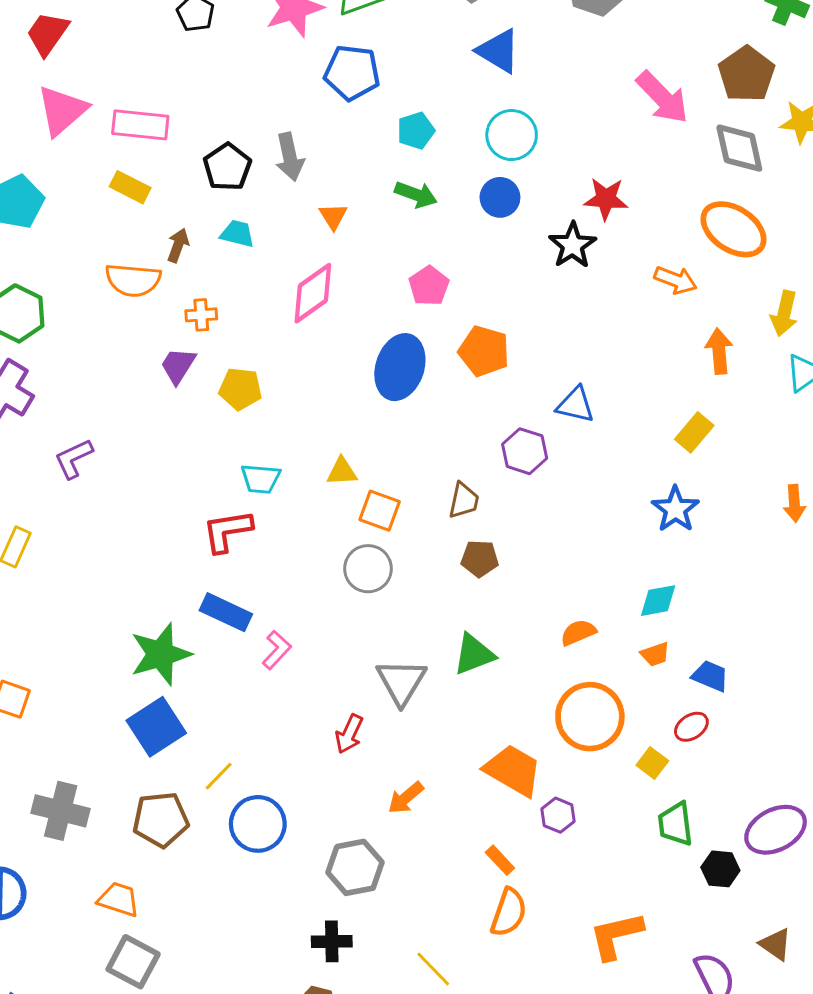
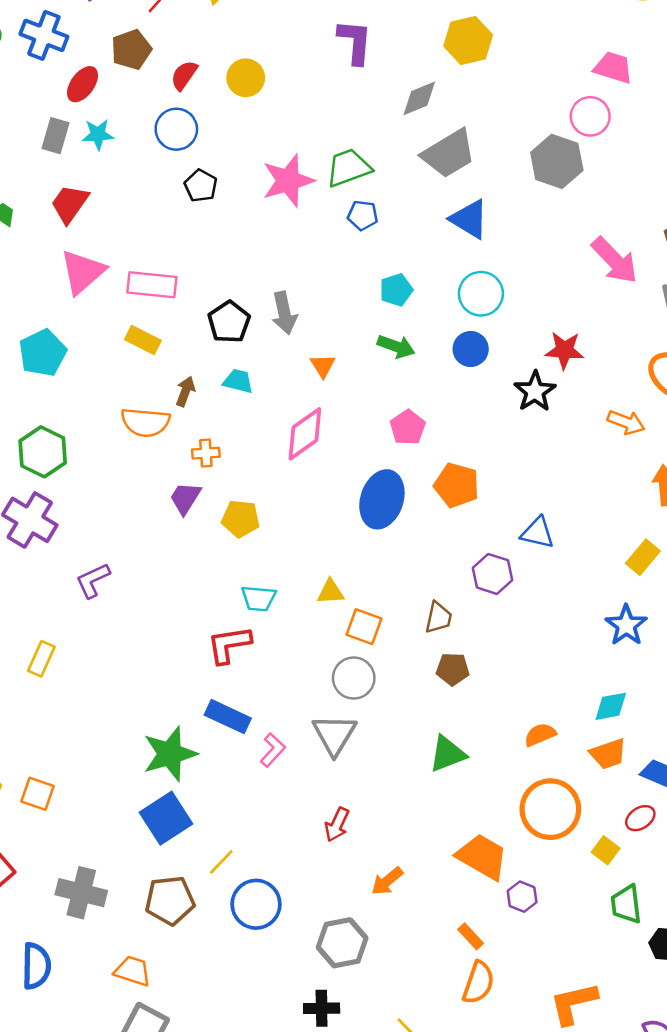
blue pentagon: (352, 73) -> (363, 215), moved, size x0.6
orange trapezoid: (655, 654) -> (608, 754), size x1.4
gray triangle: (401, 682) -> (334, 735), moved

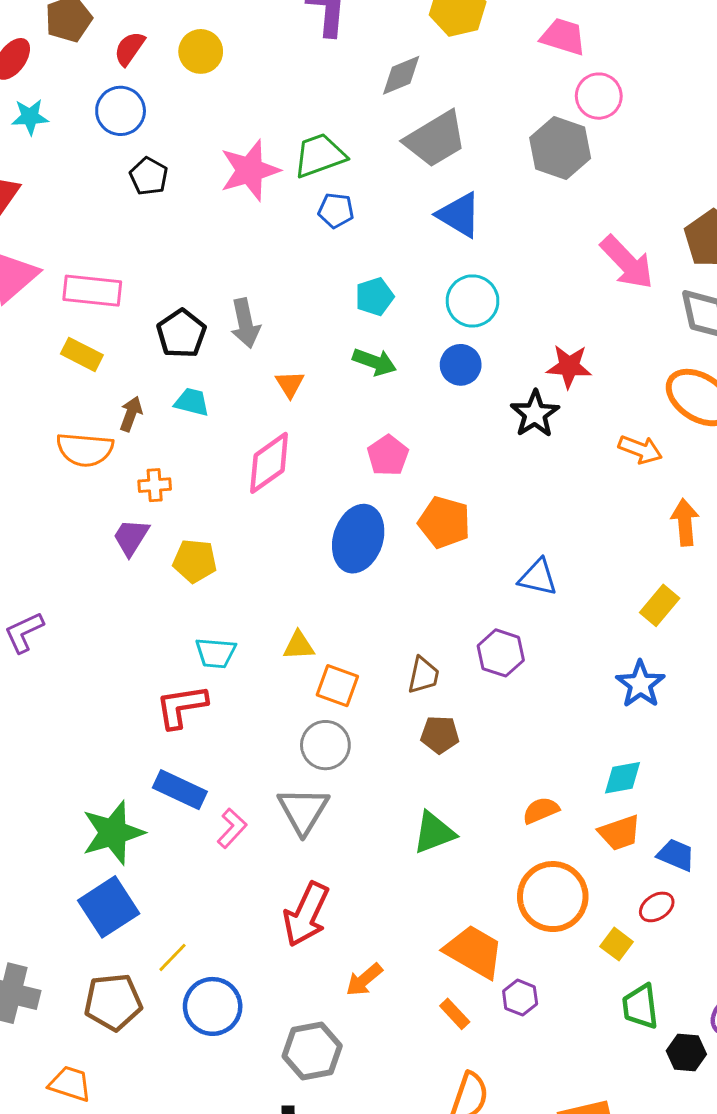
pink trapezoid: (613, 68) -> (563, 37), moved
purple hexagon: (493, 574) -> (501, 653), moved
red arrow: (337, 825) -> (306, 914), size x1.6
orange rectangle: (471, 936) -> (455, 1014), moved

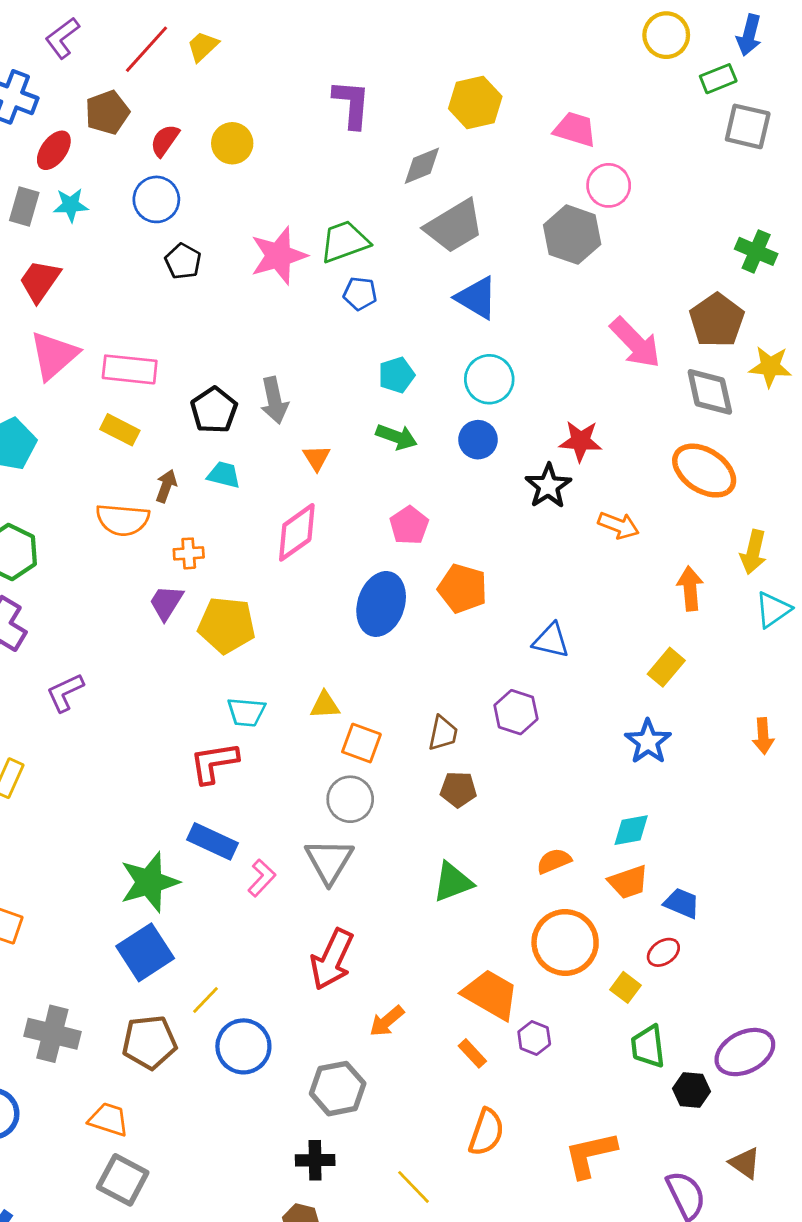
orange arrow: (640, 450) -> (618, 525), moved
yellow pentagon: (195, 561) -> (227, 625), size x1.4

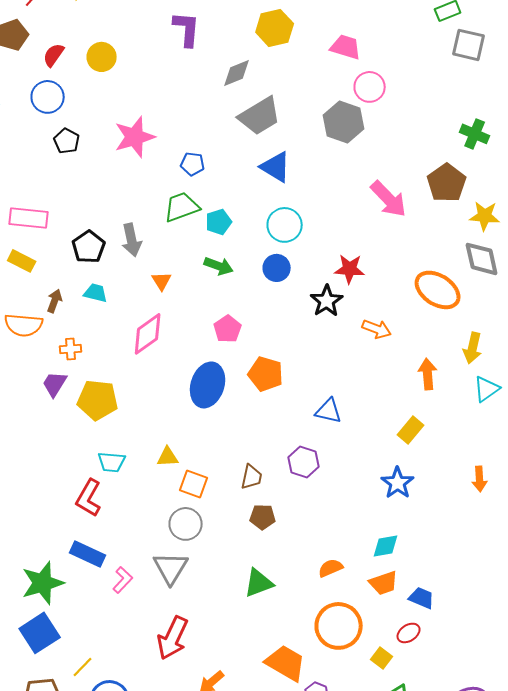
green trapezoid: (345, 242) -> (182, 207), moved
gray diamond: (710, 392) -> (482, 259), moved
red L-shape: (214, 763) -> (89, 498), turned -51

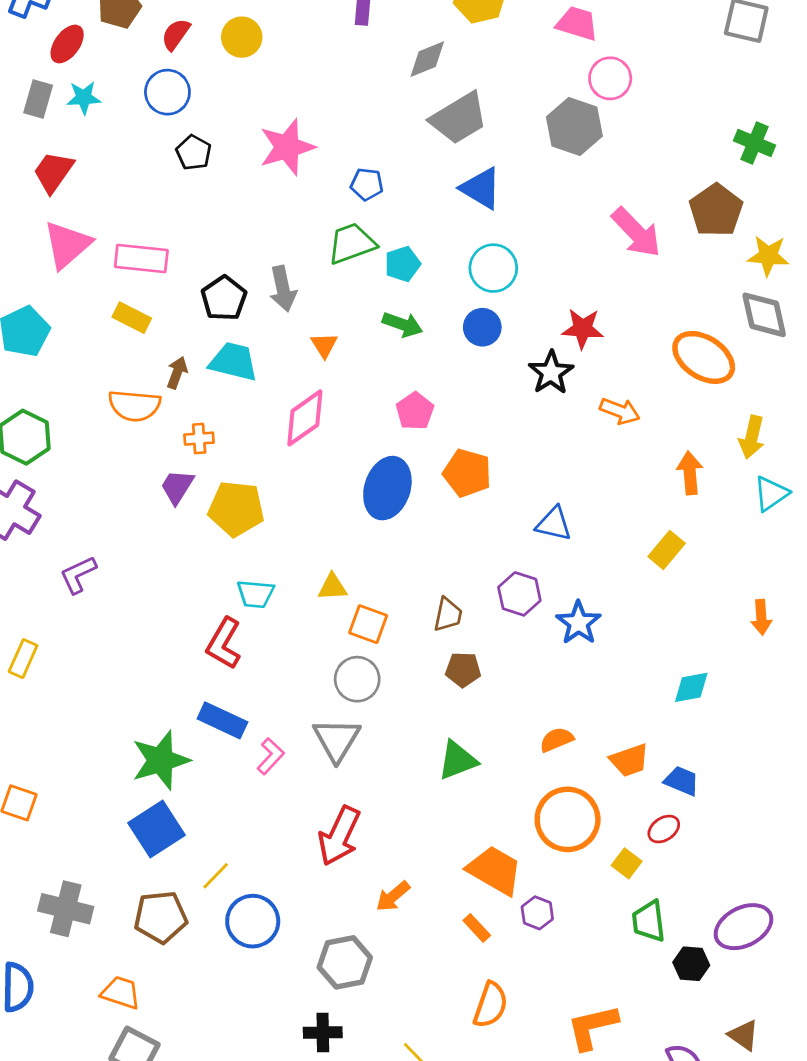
cyan trapezoid: (96, 293) -> (233, 362), size x1.5
blue star: (398, 483) -> (579, 623), moved
cyan diamond: (386, 546) -> (691, 687), moved

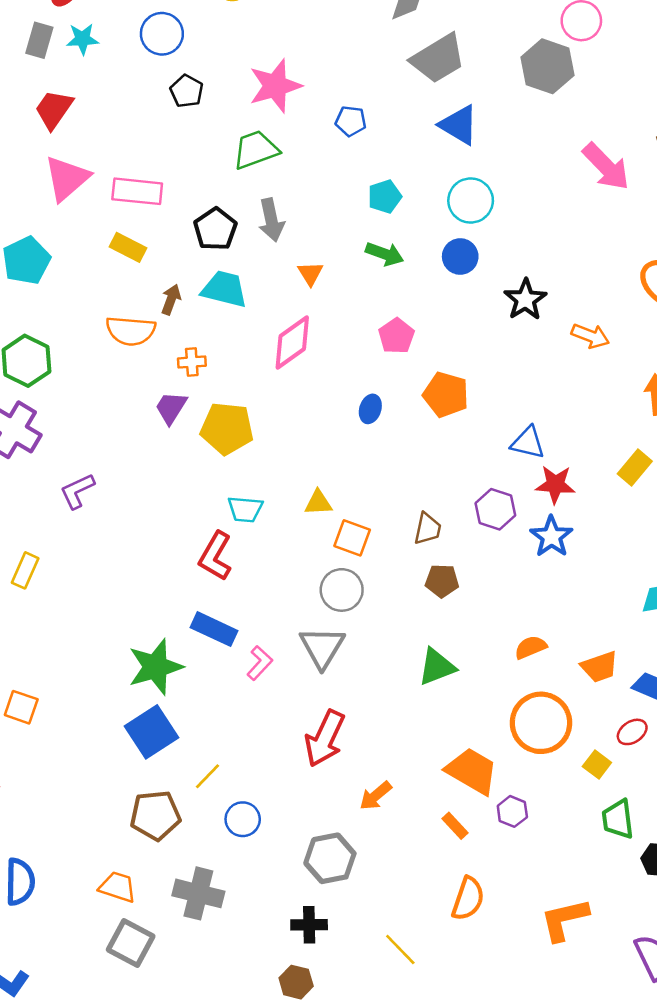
green trapezoid: (352, 243) -> (256, 150), moved
red star: (583, 329) -> (555, 484), moved
blue ellipse: (387, 488) -> (370, 409), size x0.5
gray cross: (66, 909) -> (198, 893), moved
blue circle: (253, 921) -> (243, 819), size x0.7

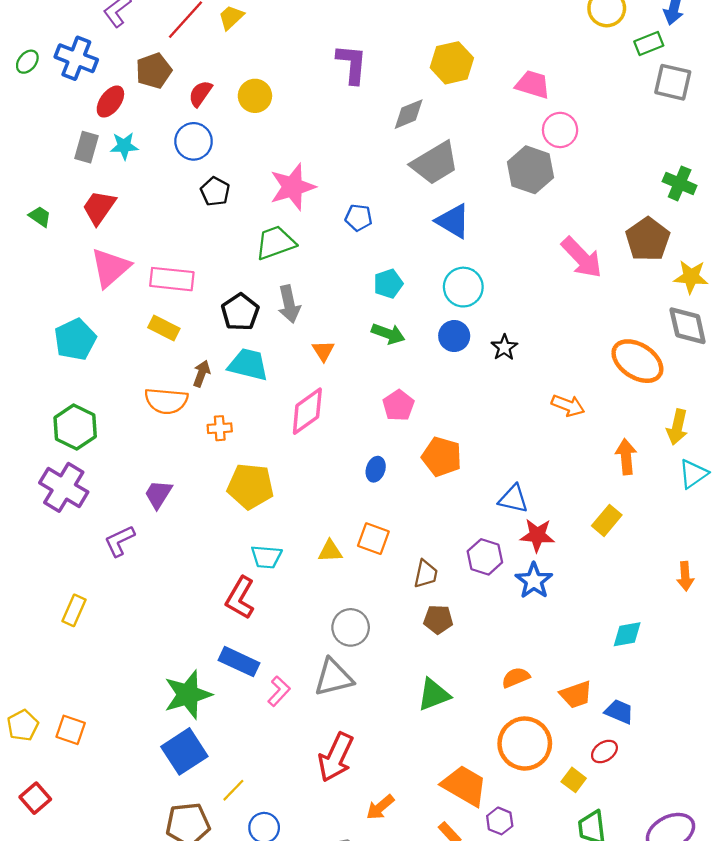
black star: (525, 299) -> (504, 347), moved, size x0.7
purple trapezoid: (171, 408) -> (158, 494), moved
orange square: (352, 538) -> (373, 539), moved
gray triangle: (322, 647) -> (334, 678), turned 45

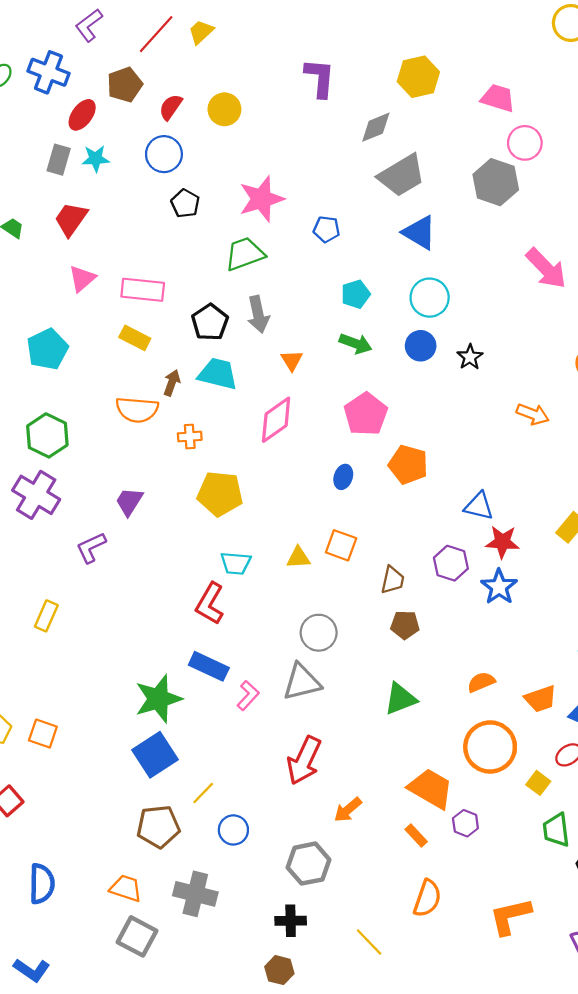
pink triangle: (110, 268) -> (82, 279), size x0.7
pink pentagon: (398, 405) -> (366, 414), size x1.4

